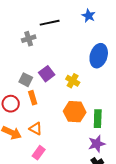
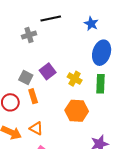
blue star: (89, 16) -> (91, 24), moved
green rectangle: (98, 119) -> (101, 84), moved

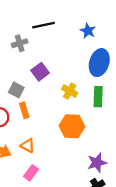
purple square: (48, 71) -> (40, 72), moved

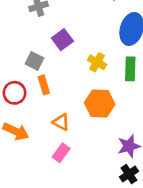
orange triangle: (28, 146) -> (61, 122), moved
pink rectangle: (31, 173) -> (61, 153), moved

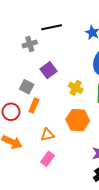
orange rectangle: (44, 85) -> (34, 106), turned 40
orange triangle: (61, 122) -> (47, 135), turned -40

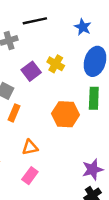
yellow cross: (76, 88) -> (56, 64), moved
orange hexagon: (78, 120) -> (66, 114), moved

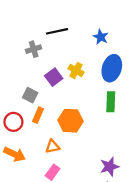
orange hexagon: (66, 114) -> (70, 121), moved

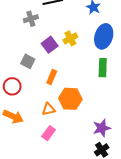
yellow cross: (76, 70) -> (70, 38), turned 32
orange rectangle: (38, 115) -> (52, 77), moved
orange hexagon: (70, 121) -> (70, 99), moved

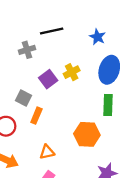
orange rectangle: (52, 77) -> (36, 116), moved
orange hexagon: (70, 99) -> (87, 134), moved

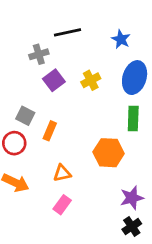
purple square: (48, 79) -> (54, 80), moved
gray square: (23, 98) -> (25, 116), moved

